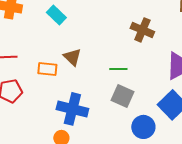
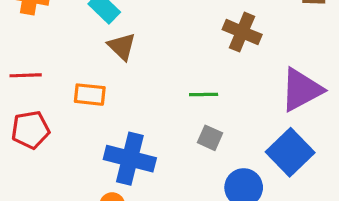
brown triangle: (72, 57) -> (122, 46), moved
gray square: (122, 96) -> (210, 138), size x0.7

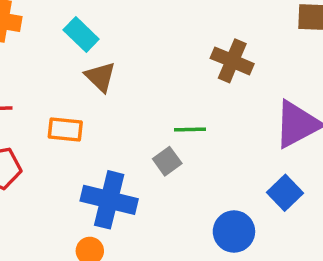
gray square: (210, 138) -> (167, 161), moved, turned 30
blue square: (290, 152) -> (285, 193), size x0.7

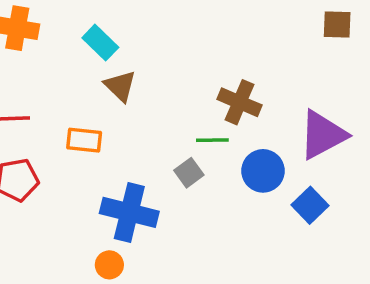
brown cross: (232, 61) -> (240, 102), moved
blue circle: (234, 231) -> (263, 171), moved

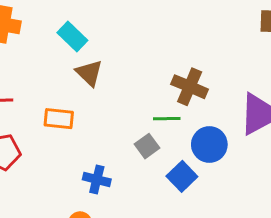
blue square: (310, 205) -> (182, 176), moved
blue cross: (129, 212) -> (97, 179), size x0.6

